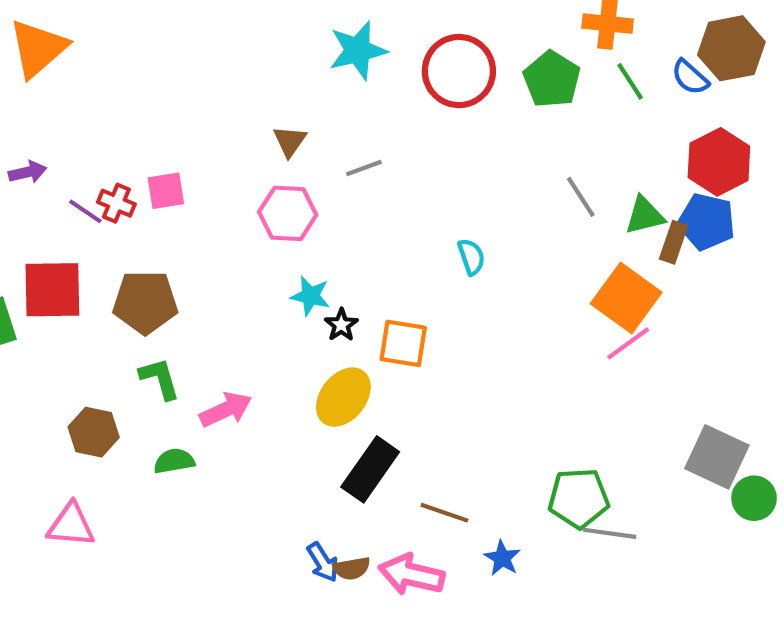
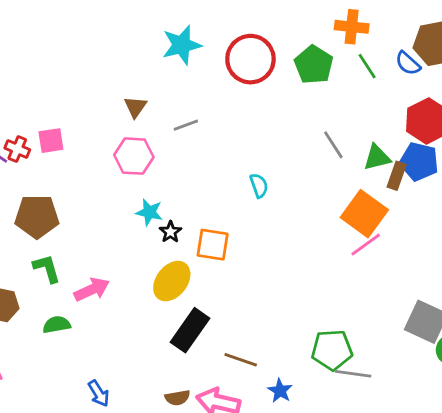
blue arrow: (323, 562) -> (99, 393), moved

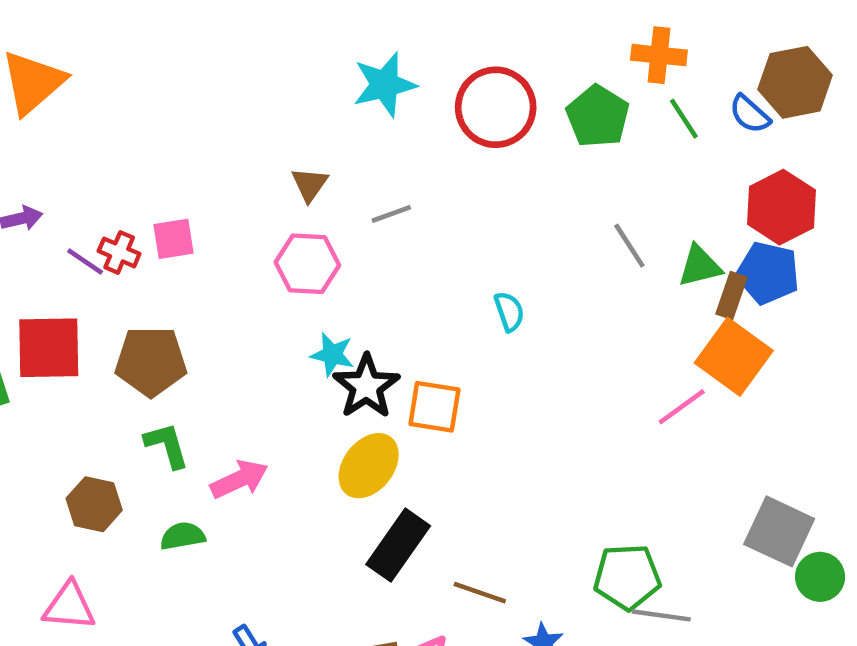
orange square: (364, 214) -> (734, 357), moved
black star: (170, 232) -> (366, 386), size x1.8

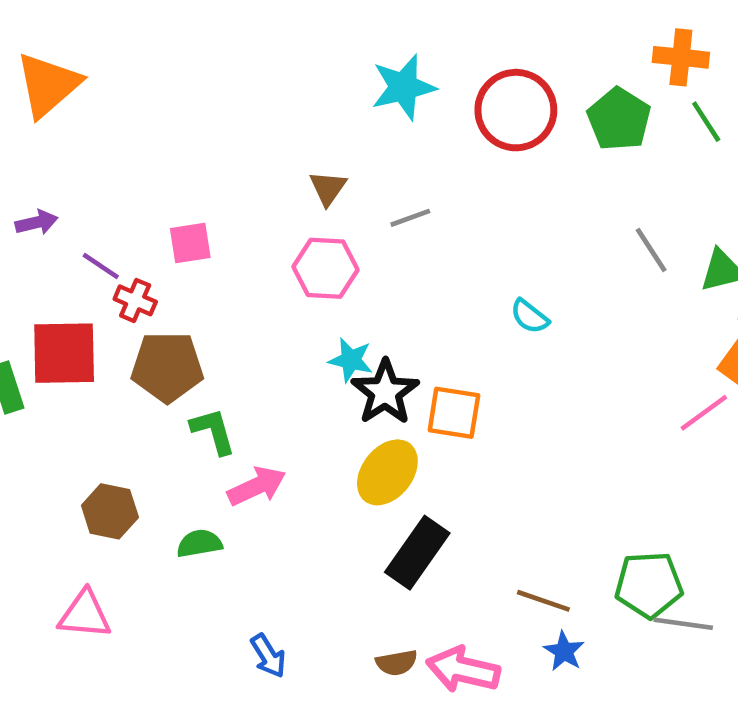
red cross: (119, 252) -> (135, 300), moved
cyan semicircle: (509, 311) -> (530, 316), turned 147
green L-shape: (167, 445) -> (213, 431), moved
brown line: (480, 593) -> (543, 601), moved

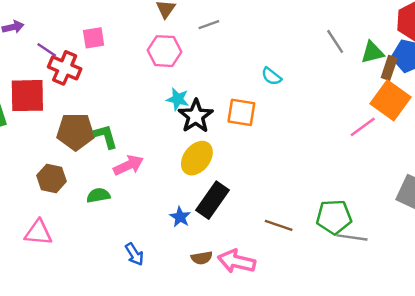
red cross: (135, 300) -> (65, 68), size x1.5
brown pentagon: (167, 367) -> (76, 132), moved
orange square: (454, 413) -> (241, 112), moved
blue star: (564, 651) -> (180, 217), moved

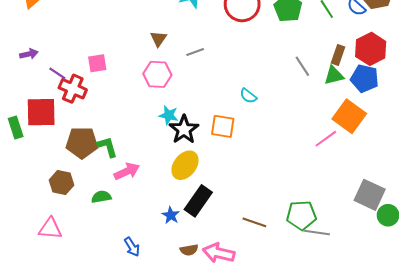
brown rectangle: (389, 68) -> (338, 55), moved

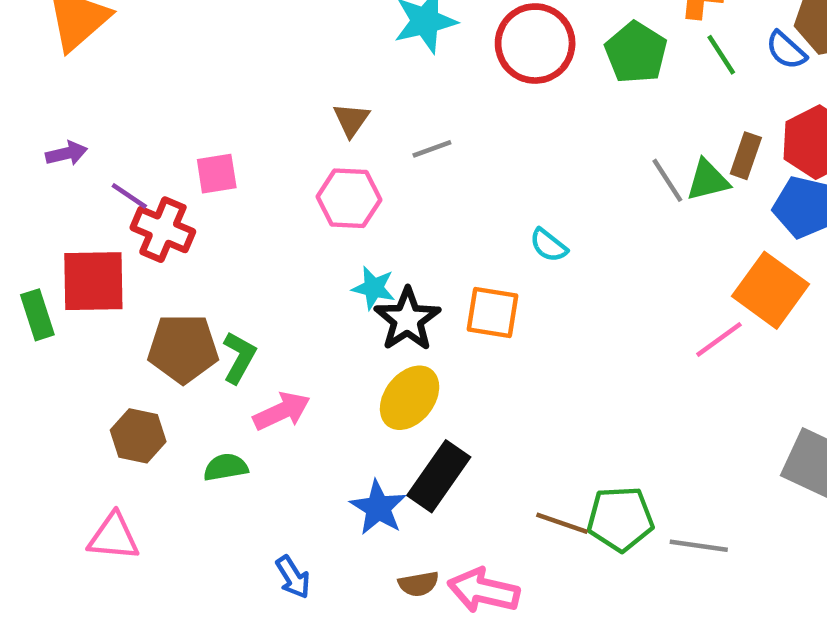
green triangle: (334, 75) -> (708, 180), moved
green L-shape: (107, 147) -> (239, 357), turned 45
blue star: (171, 215) -> (378, 508), size x1.4
green pentagon: (301, 215) -> (620, 519), moved

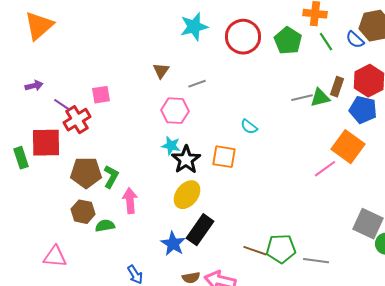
gray line: (667, 180) -> (302, 98), turned -70
pink hexagon: (349, 198) -> (175, 111), moved
red cross: (163, 230) -> (77, 120), turned 36
pink arrow: (282, 411) -> (130, 201), turned -70
brown hexagon: (138, 436) -> (83, 212), moved

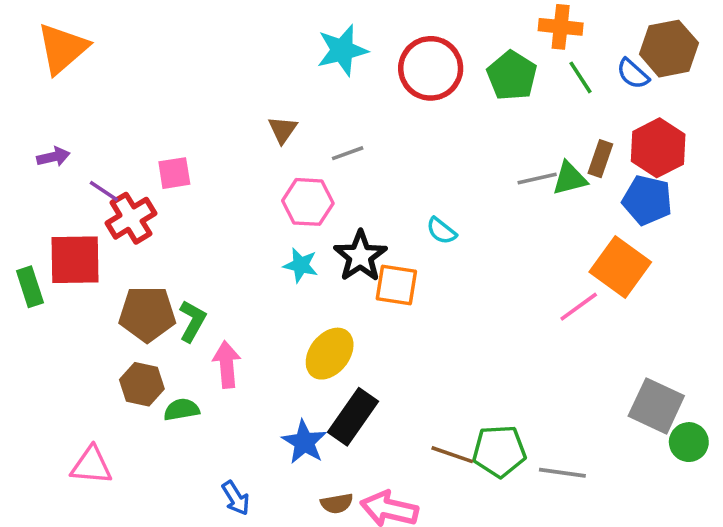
black star: (186, 160) -> (360, 256), moved

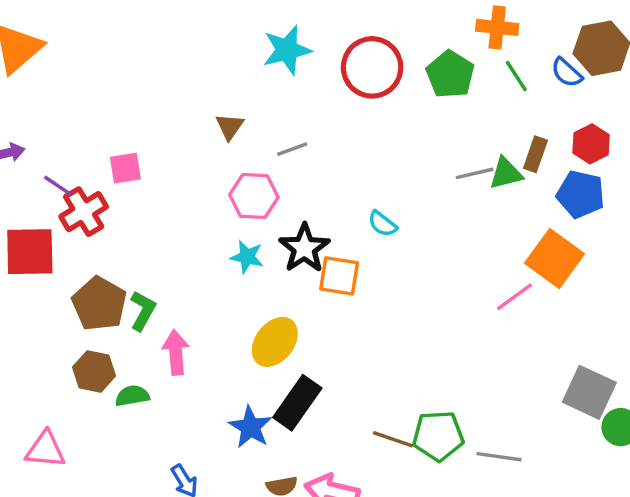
red hexagon: (658, 148) -> (591, 144), size x0.7
brown pentagon: (147, 314) -> (99, 304), turned 30

